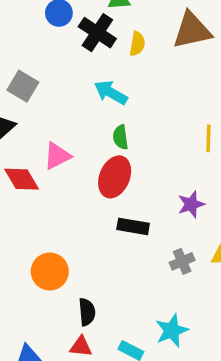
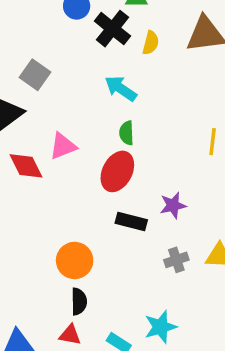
purple star: (191, 204) -> (173, 205), moved
orange circle: (50, 271) -> (75, 260), moved

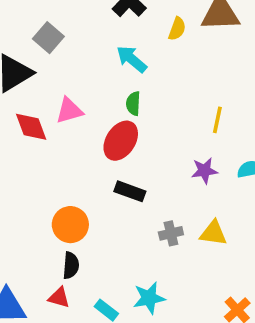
yellow semicircle: (151, 43) -> (177, 29), moved
purple star: (173, 205) -> (204, 171), moved

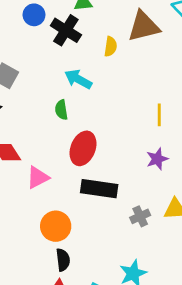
green semicircle: (133, 104) -> (61, 110), moved
pink triangle: (69, 111) -> (38, 178), moved
black rectangle: (130, 191) -> (99, 189), size x1.4

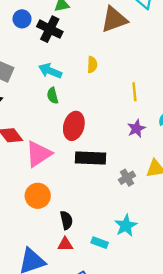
yellow semicircle: (111, 46) -> (92, 65), moved
cyan arrow: (78, 79) -> (50, 71), moved
pink triangle: (38, 178) -> (39, 154), size x1.4
orange circle: (56, 226) -> (38, 196), moved

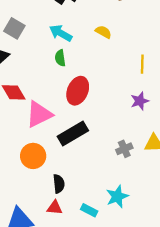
yellow semicircle: (92, 65) -> (103, 32), turned -70
black rectangle: (91, 158) -> (73, 134), moved, turned -40

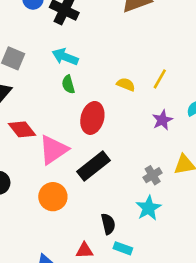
yellow semicircle: (103, 32) -> (126, 84), moved
yellow line: (142, 64) -> (160, 79), turned 36
black semicircle: (59, 184) -> (108, 224), moved
cyan star: (117, 196) -> (149, 208), moved

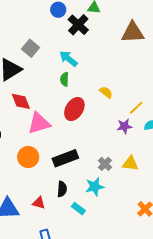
yellow line: (160, 79) -> (136, 108), moved
black rectangle: (94, 166) -> (65, 158), moved
gray cross: (153, 175) -> (105, 164), turned -32
cyan rectangle: (123, 248) -> (78, 209), moved

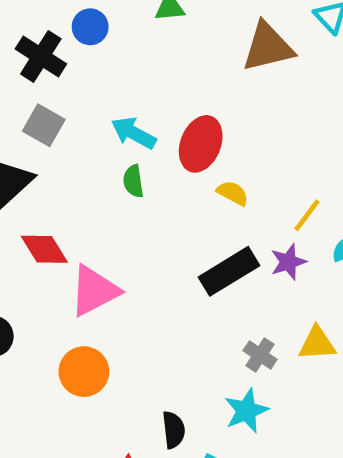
black cross: (78, 25) -> (41, 56), moved
red ellipse: (74, 109) -> (201, 144), moved
black rectangle: (65, 158) -> (229, 271), moved

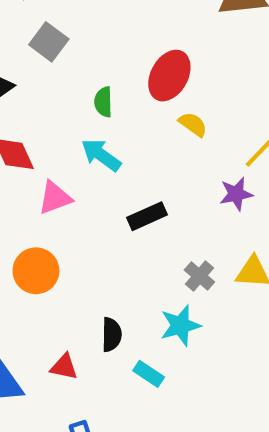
gray square: (44, 125) -> (49, 42), moved
cyan arrow: (134, 133) -> (101, 155), moved
black rectangle: (229, 271) -> (147, 216), moved, size x0.7
pink triangle: (94, 291) -> (55, 198), size x0.7

